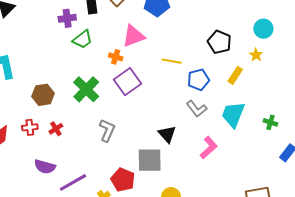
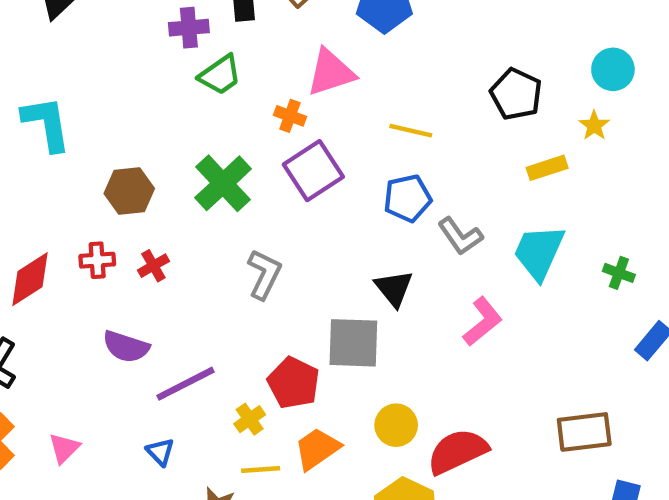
yellow rectangle: (235, 75) -> (547, 168), turned 36
blue pentagon: (198, 80) -> (408, 198), moved

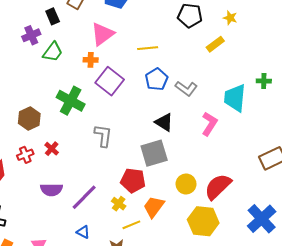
cyan trapezoid: (539, 252) -> (235, 98), moved

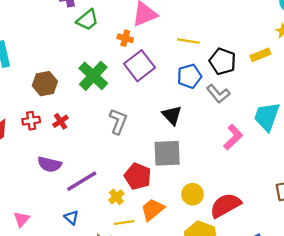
black pentagon: (190, 16) -> (223, 61), moved
black triangle: (164, 122) -> (172, 115), moved

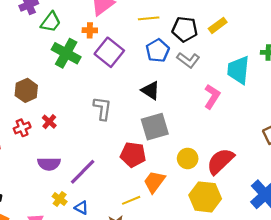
yellow rectangle: (260, 55) -> (218, 25), moved
green cross: (93, 76) -> (66, 53), moved
yellow cross: (116, 197) -> (60, 199), moved

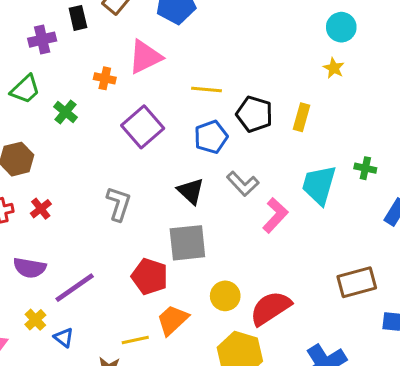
green trapezoid: (51, 22) -> (25, 89), moved
yellow rectangle: (218, 25) -> (302, 117), turned -48
orange cross: (90, 30) -> (105, 78), moved
green cross: (66, 53) -> (66, 112), moved, size x0.6
gray L-shape: (188, 60) -> (243, 184), moved

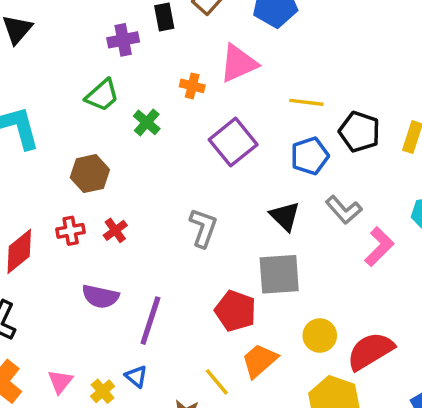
purple line: (75, 288) -> (150, 321), turned -39
yellow cross: (35, 320) -> (103, 391), moved
yellow line: (135, 340) -> (217, 382), turned 60

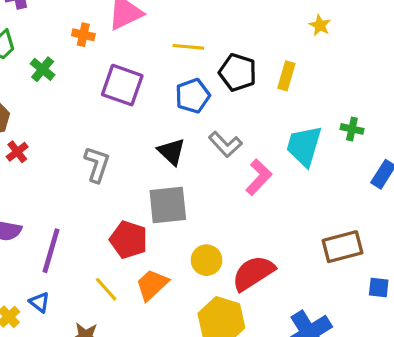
purple square: (233, 142) -> (122, 85), turned -30
red cross: (115, 230) -> (17, 152), moved
yellow line: (217, 382) -> (106, 289), moved

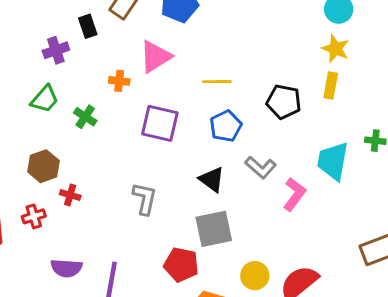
yellow star: (320, 25) -> (335, 49), size x1.4
black pentagon: (238, 72) -> (284, 102), moved
yellow rectangle: (286, 76) -> (331, 85), moved
red cross: (17, 152) -> (70, 195), turned -30

